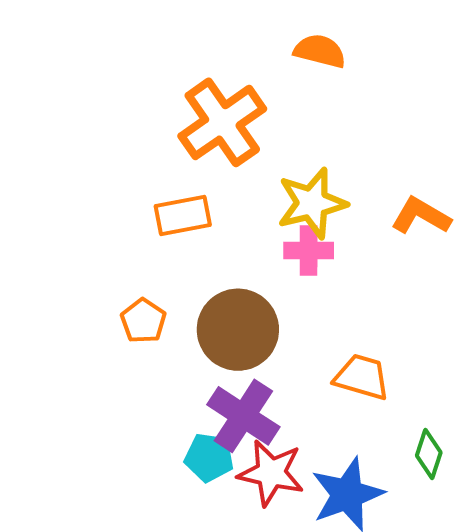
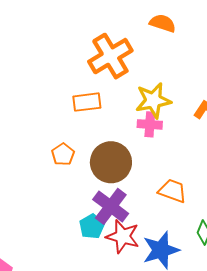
cyan pentagon: (209, 457) -> (92, 226), turned 30

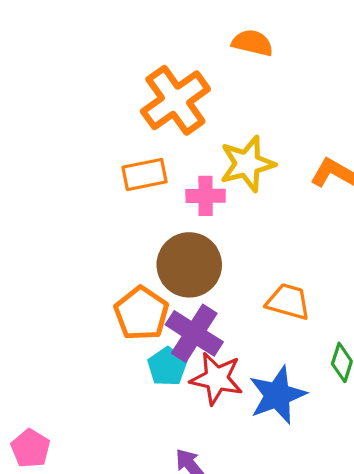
pink cross: (150, 124) -> (206, 196), moved
orange pentagon: (63, 154) -> (141, 313), moved, size x1.5

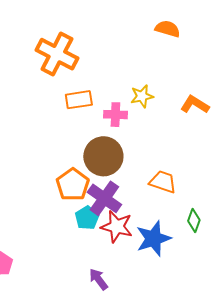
orange semicircle: (252, 43) -> (168, 29), moved
orange cross: (175, 100) -> (57, 54), moved, turned -30
yellow star: (247, 164) -> (142, 96), size x0.7

